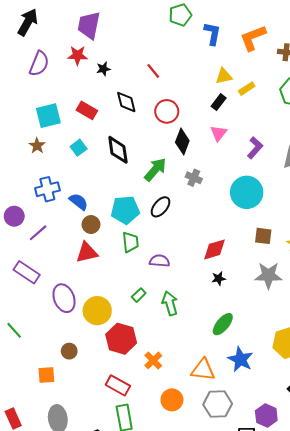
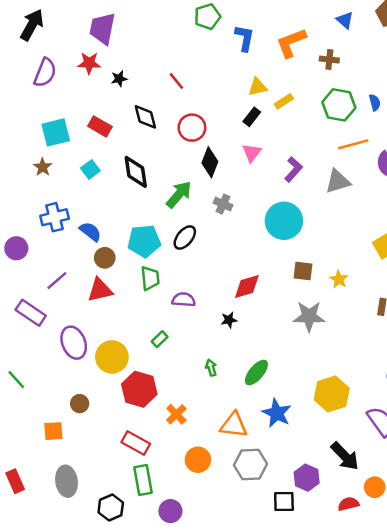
purple line: (38, 233) -> (57, 281), moved
black star: (219, 278) -> (229, 320), moved
green arrow: (170, 303) -> (211, 368), moved, size x0.6

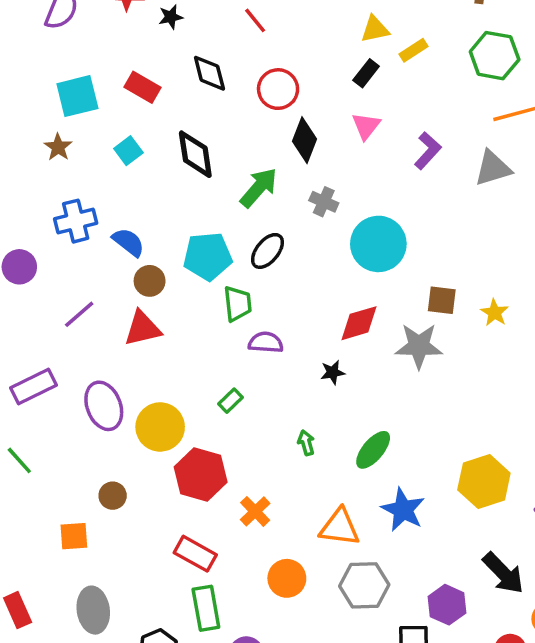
cyan circle: (284, 221) -> (378, 244), moved
green trapezoid: (150, 278) -> (238, 304), moved
purple rectangle: (31, 313) -> (33, 386), moved, turned -60
gray star: (309, 316) -> (419, 346), moved

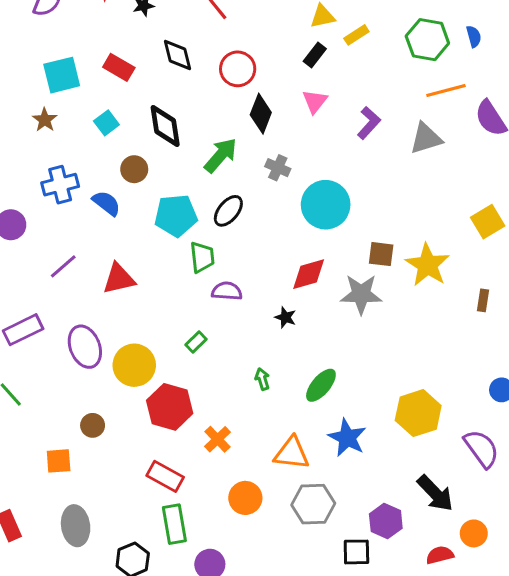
brown circle: (150, 281) -> (134, 169), moved
yellow star: (495, 313) -> (427, 265), size x1.8
black star: (333, 372) -> (285, 317), turned 30

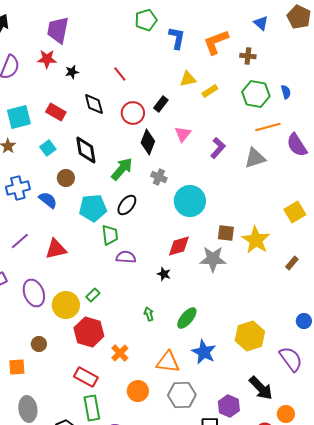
black rectangle: (315, 55) -> (161, 104), moved
brown rectangle: (483, 300) -> (292, 263), turned 32
green rectangle: (196, 342) -> (93, 295), moved

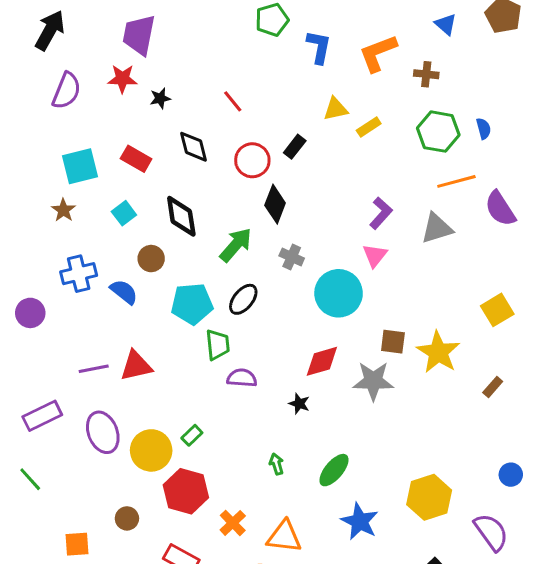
pink triangle: (183, 134) -> (375, 255), moved
purple line: (20, 241) -> (94, 369), moved, turned 30
brown circle: (39, 344) -> (127, 518), moved
orange triangle: (168, 362) -> (284, 537), moved

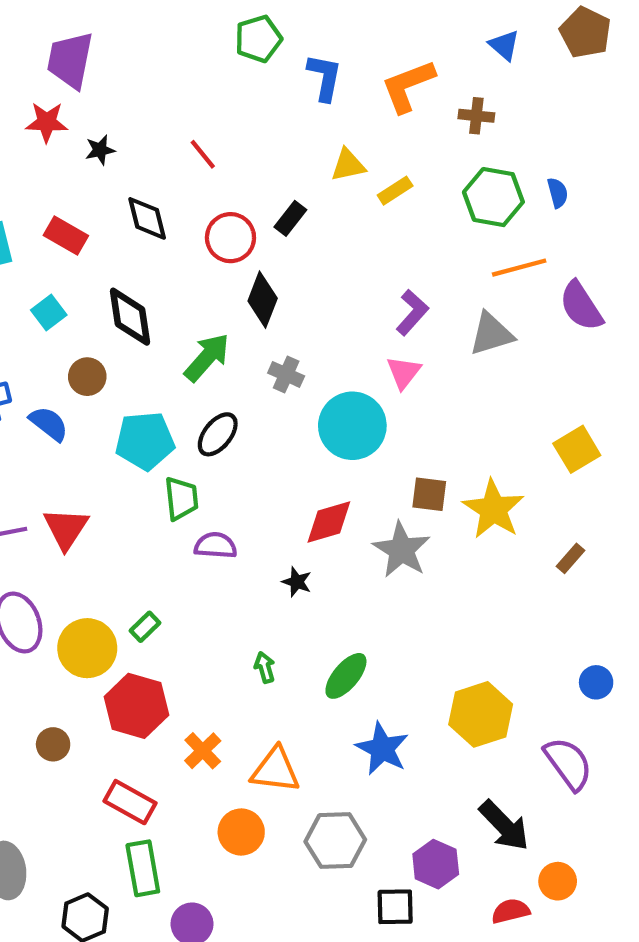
red triangle: (136, 366) -> (66, 528), turned -44
gray star: (373, 381) -> (402, 550), turned 30

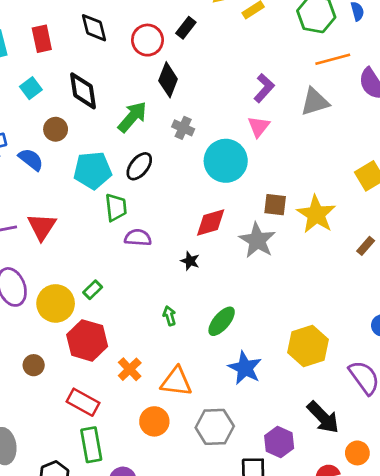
red rectangle: (66, 235) -> (42, 39), turned 48

